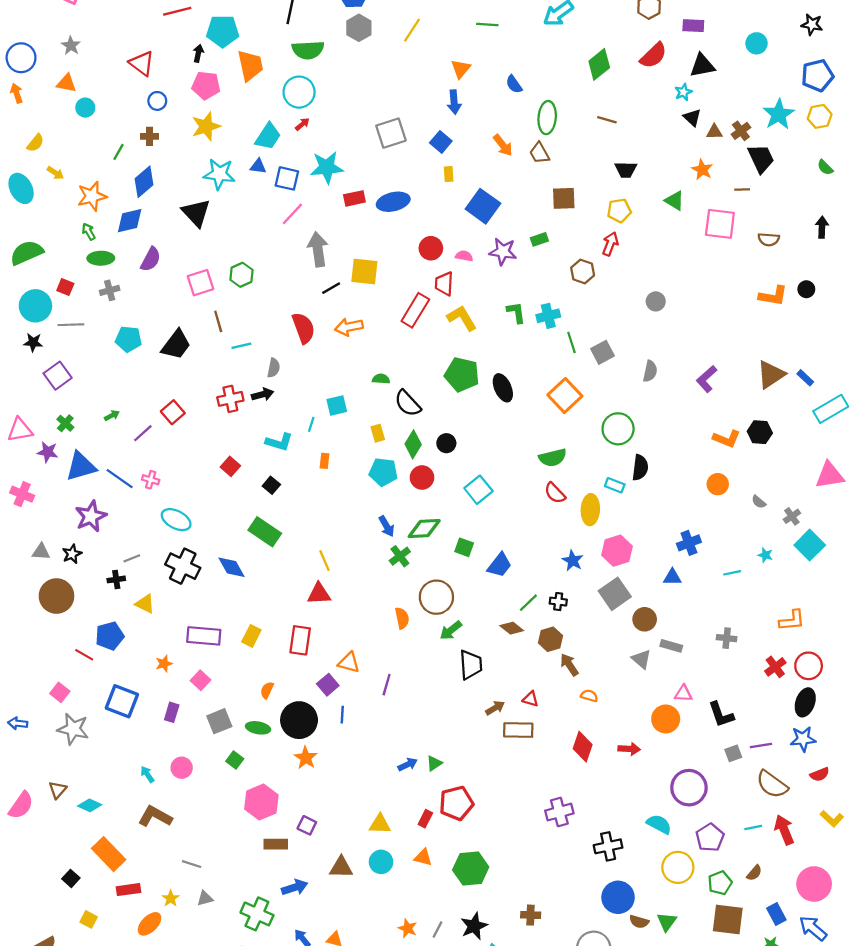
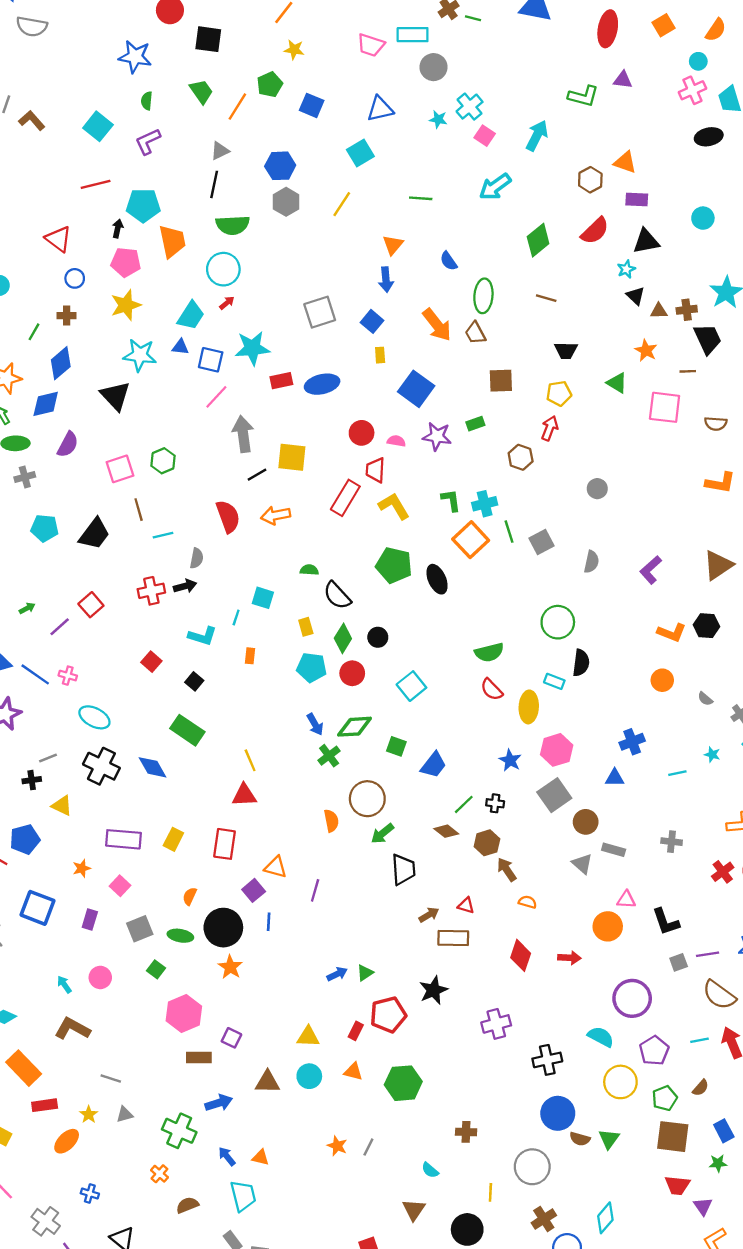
brown cross: (741, 131) -> (687, 310), turned 30
orange arrow: (503, 145) -> (437, 325), size x1.4
orange square: (565, 396) -> (471, 540), moved
cyan square: (337, 406) -> (263, 598), turned 30
black star: (474, 926) -> (434, 990), moved

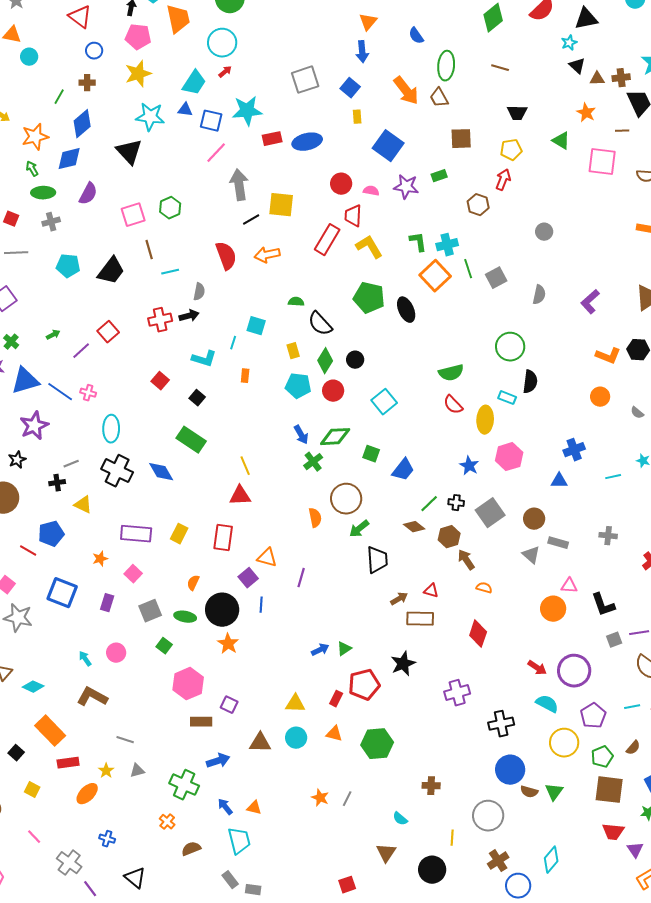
cyan ellipse: (94, 717) -> (111, 429), turned 64
gray square: (554, 795) -> (490, 513), moved
red arrow: (569, 958) -> (537, 668), moved, turned 30

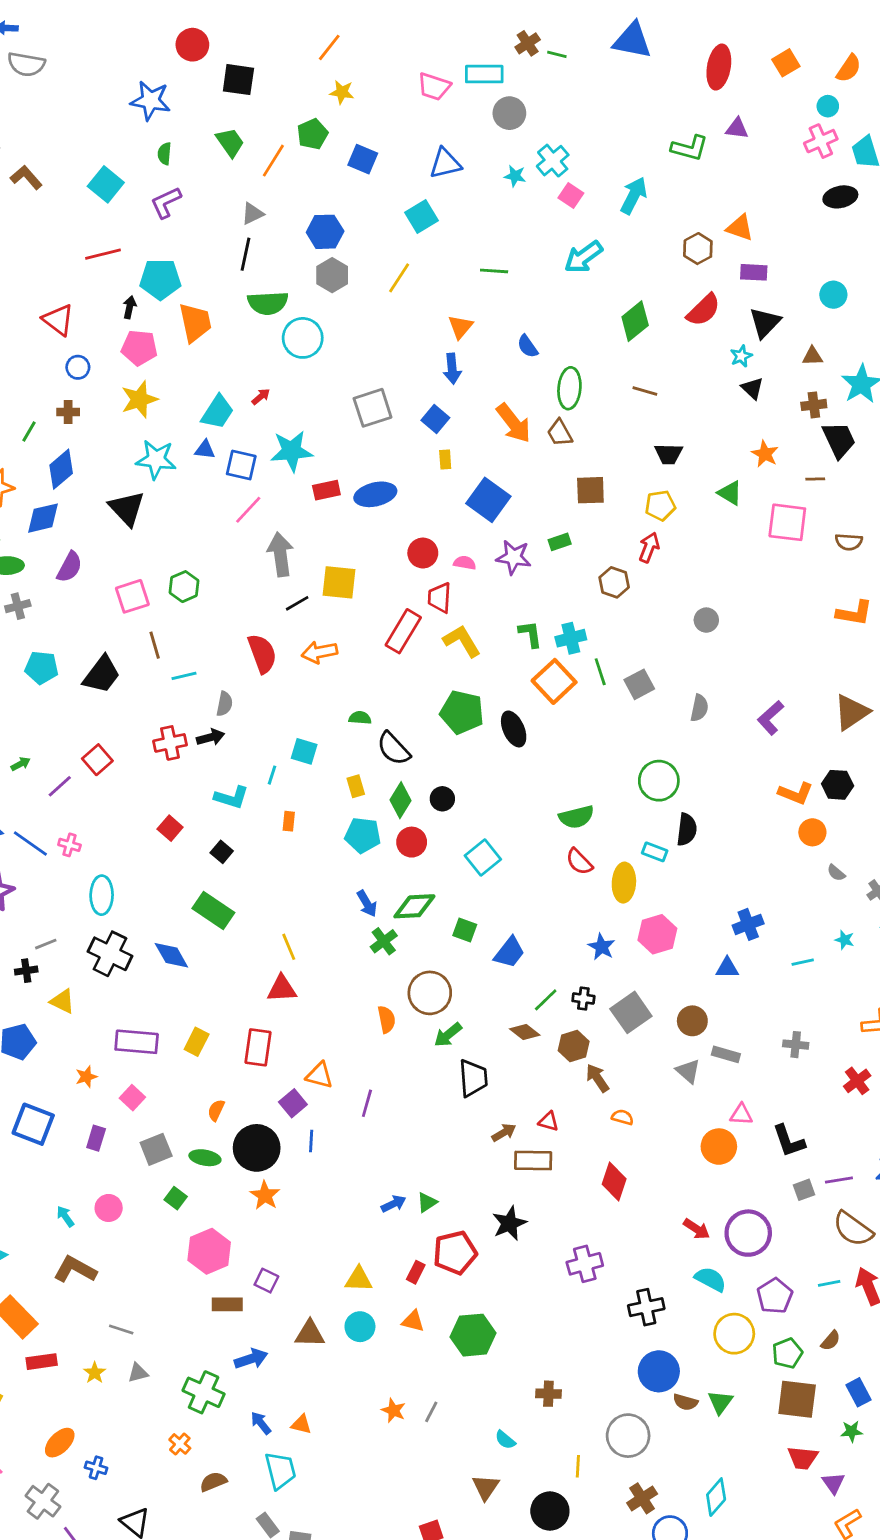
black triangle: (586, 19) -> (765, 323), turned -35
cyan circle: (222, 43) -> (303, 338), moved
brown triangle: (597, 79) -> (812, 356), moved
orange circle: (600, 397) -> (812, 832), moved
orange ellipse: (87, 794) -> (60, 1443), moved

